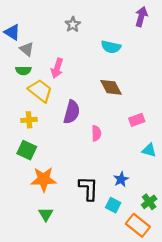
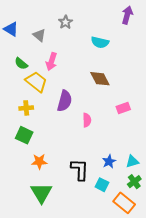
gray triangle: (27, 49) -> (39, 35), moved
green semicircle: (23, 70) -> (21, 64), turned 40
cyan triangle: (149, 150) -> (132, 161), moved, turned -32
orange star: (44, 179) -> (39, 161), size x0.7
green triangle: (46, 214) -> (41, 193), size x1.6

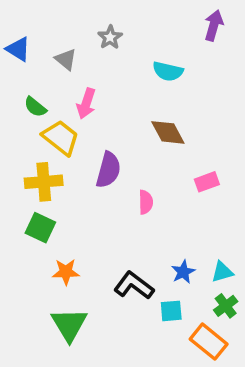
yellow cross: (26, 108) -> (44, 182), size x1.5
black L-shape: (80, 170) -> (134, 285), turned -55
cyan square: (102, 185) -> (171, 311), turned -32

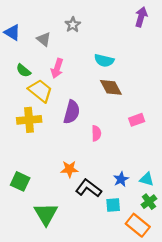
cyan semicircle: (168, 71) -> (104, 60), moved
green square: (40, 228) -> (20, 181), moved
orange star: (66, 272) -> (69, 169), moved
cyan triangle: (222, 272) -> (147, 179), turned 32

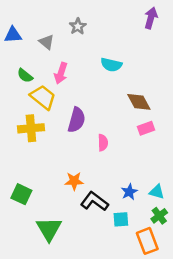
blue triangle: (12, 32) -> (13, 35), turned -36
brown diamond: (111, 87) -> (139, 102), moved
orange rectangle: (138, 225) -> (147, 241), turned 30

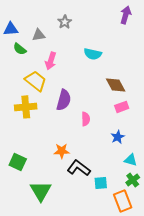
gray triangle: (47, 42) -> (39, 35), turned -48
green semicircle: (25, 76) -> (20, 49), moved
blue star: (129, 192) -> (118, 137), moved

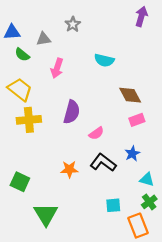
yellow trapezoid: (36, 81) -> (20, 89), moved
pink semicircle: (86, 119) -> (96, 133), turned 56
black L-shape: (79, 168) -> (103, 163), moved

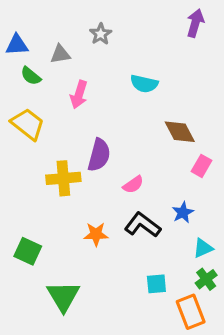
yellow cross: (29, 120) -> (63, 178), moved
pink rectangle: (137, 120) -> (201, 166), moved, turned -40
cyan triangle: (147, 179) -> (203, 248), turned -40

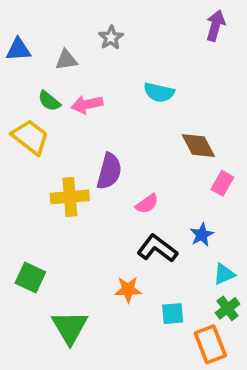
green semicircle: (31, 76) -> (49, 101), moved
pink arrow: (79, 95) -> (87, 104), turned 60
orange star: (96, 234) -> (128, 290), moved

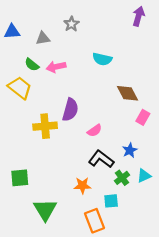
green square: (30, 278) -> (20, 178), turned -30
green cross: (227, 308) -> (122, 178), moved
orange rectangle: (210, 344) -> (95, 221), moved

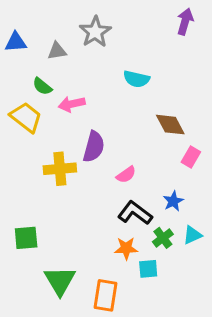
gray star: (71, 24) -> (95, 32), size x1.5
pink arrow: (56, 67) -> (72, 104), moved
orange star: (82, 186) -> (126, 248), moved
orange rectangle: (95, 221) -> (106, 295), moved, turned 30

